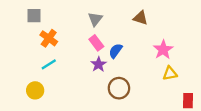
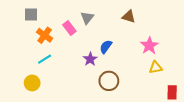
pink rectangle: (96, 43) -> (69, 28), moved

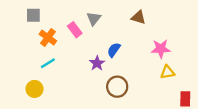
pink star: (149, 46) -> (161, 49), turned 30

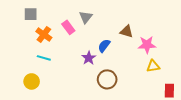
brown triangle: (138, 17) -> (127, 31), moved
cyan line: (48, 63) -> (44, 58), turned 48

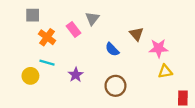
brown triangle: (127, 31) -> (136, 34), turned 32
blue semicircle: (104, 46) -> (112, 49), turned -80
purple star: (89, 58) -> (76, 75), moved
yellow circle: (32, 81) -> (30, 76), moved

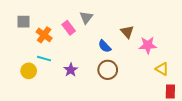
gray square: (33, 15) -> (24, 22), moved
yellow triangle: (165, 71) -> (162, 69), moved, turned 40
brown circle: (115, 86) -> (108, 70), moved

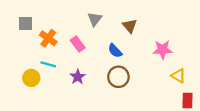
pink rectangle: (69, 28) -> (78, 44), moved
brown triangle: (127, 32) -> (130, 26), moved

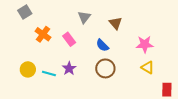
gray square: (26, 24) -> (25, 12), moved, turned -32
cyan line: (48, 64) -> (49, 73), moved
yellow triangle: (178, 76) -> (148, 67), moved

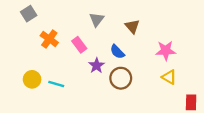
purple star: (69, 68) -> (97, 66), moved

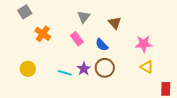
pink rectangle: (79, 45) -> (77, 39), moved
purple star: (97, 66) -> (84, 69), moved
cyan line: (56, 84) -> (65, 73), moved

